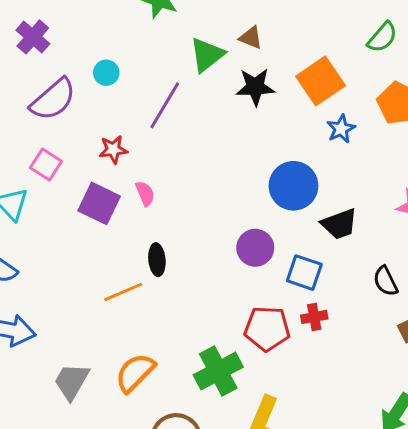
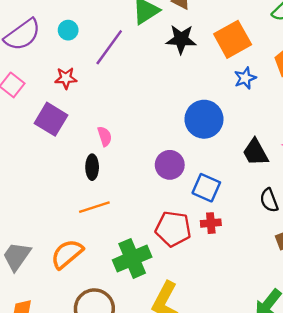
cyan circle: (106, 73) -> (68, 30), moved
pink semicircle: (145, 193) -> (105, 136), moved
black trapezoid: (339, 224) -> (255, 152), moved, turned 76
orange line: (123, 292) -> (94, 207), moved

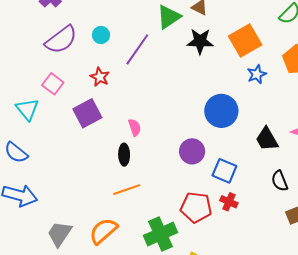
red star: (66, 78) -> (100, 77), turned 30
purple square: (51, 119) -> (87, 113), turned 32
red cross: (211, 223) -> (229, 202), turned 30

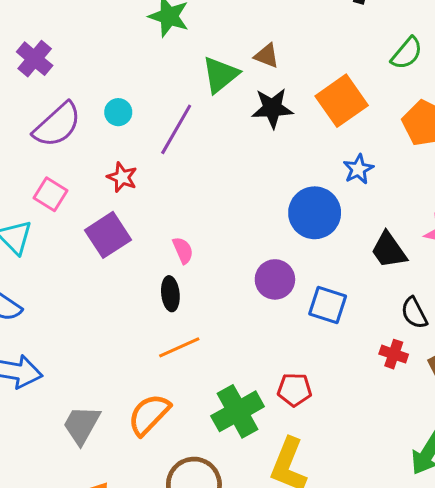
blue star: (257, 74) -> (358, 169), moved
red cross: (229, 202) -> (394, 354), moved
red pentagon: (196, 207) -> (295, 390), moved, size x0.7

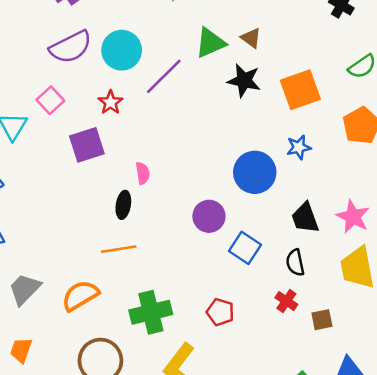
cyan circle: (118, 112) -> (122, 50), size x1.8
black semicircle: (414, 313) -> (295, 263), moved
red pentagon: (295, 390) -> (220, 312), moved

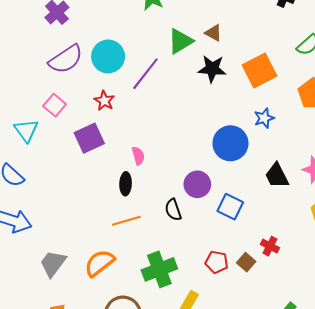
black semicircle: (295, 263) -> (173, 210), moved
brown square: (322, 320) -> (246, 262), moved, turned -30

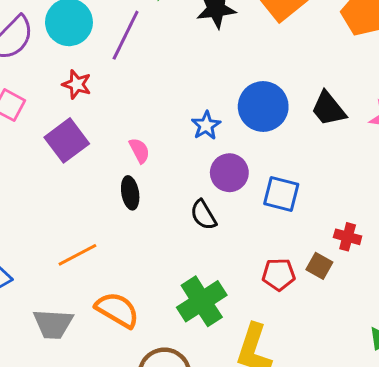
blue star: (264, 118) -> (206, 125), moved
black trapezoid: (277, 176) -> (328, 109), moved
orange line: (126, 221) -> (77, 255), moved
gray trapezoid: (53, 263) -> (53, 324), turned -112
orange semicircle: (99, 263) -> (117, 310), turned 80

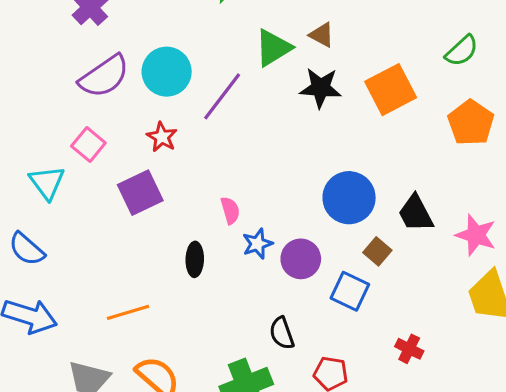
blue star: (206, 125) -> (257, 244), moved
pink semicircle: (139, 150) -> (230, 210), moved
black semicircle: (203, 215) -> (282, 333), moved
brown square: (319, 266) -> (377, 251), moved

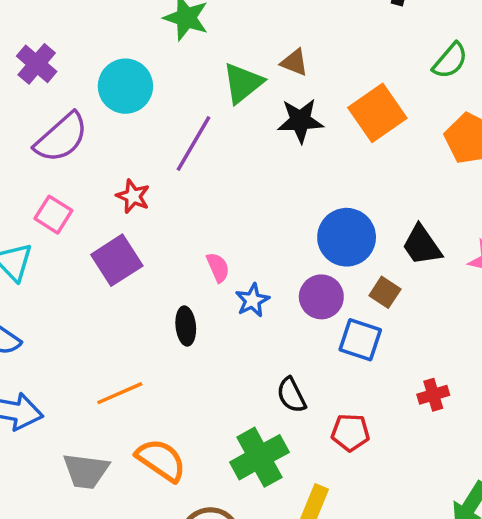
cyan circle: (167, 72) -> (125, 86), moved
purple circle: (301, 259) -> (321, 297), moved
red cross: (409, 349) -> (433, 395), turned -36

